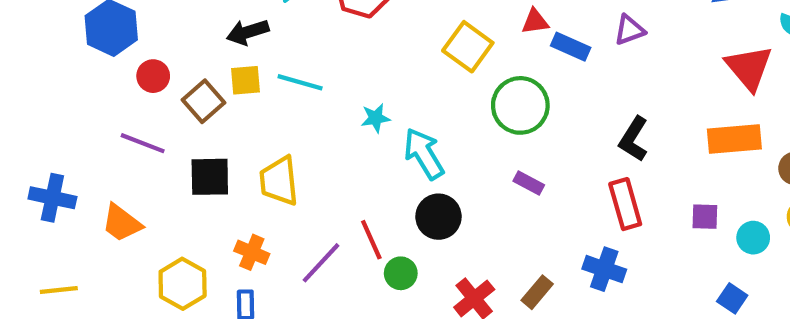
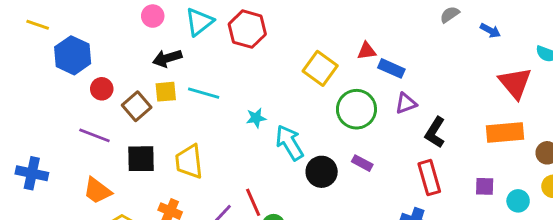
purple triangle: (629, 30) -> (406, 103), moved
black circle: (438, 217) -> (322, 172), moved
orange trapezoid: (122, 223) -> (97, 191), moved

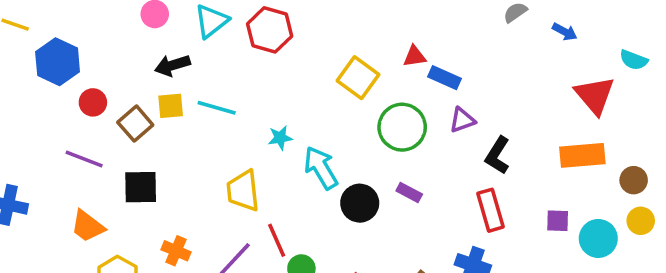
yellow trapezoid: (189, 162) -> (243, 191), moved
cyan circle: (518, 201) -> (598, 238), size x1.4

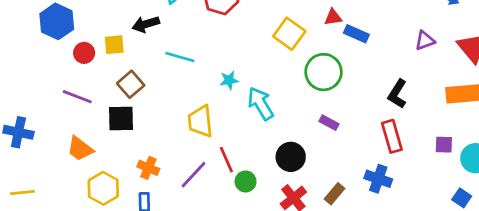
yellow square: (171, 106) -> (114, 45), moved
purple triangle: (462, 120) -> (425, 41), moved
brown square: (135, 124) -> (131, 84), moved
black circle: (360, 203) -> (291, 157), moved

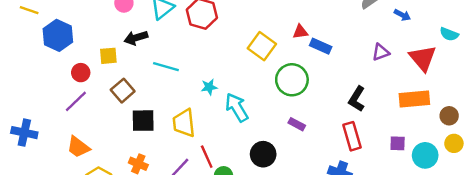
red circle: (84, 53) -> (81, 73), moved
purple line: (77, 97) -> (76, 101), turned -65
black square: (121, 119) -> (143, 121), moved

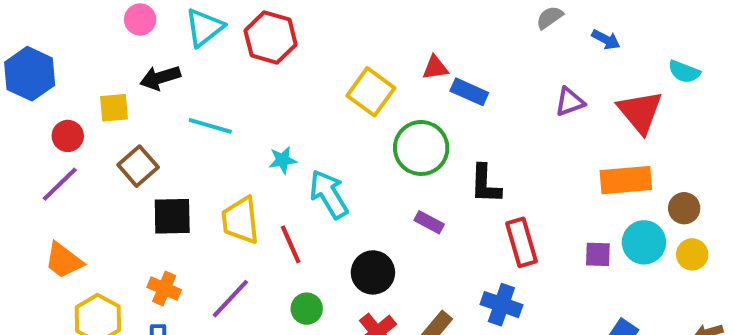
black L-shape: (357, 99) -> (485, 184), moved, turned -30
cyan circle: (425, 155) -> (644, 242), moved
red line: (207, 157) -> (291, 244), moved

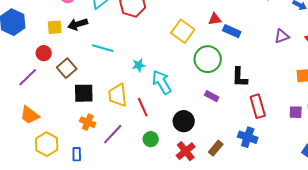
yellow square: (114, 108) -> (55, 27), moved
red circle: (68, 136) -> (44, 53), moved
orange cross: (164, 289) -> (88, 122), moved

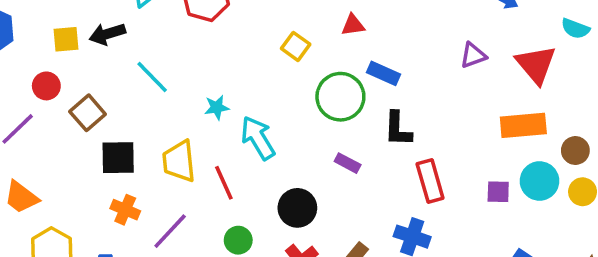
yellow square: (183, 31) -> (296, 46), size x0.7
blue rectangle: (232, 31) -> (383, 73), moved
cyan line: (103, 48) -> (152, 77), turned 30

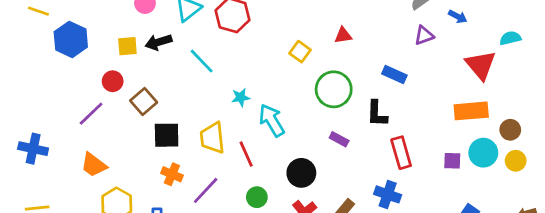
cyan semicircle: (575, 29) -> (510, 38), turned 145
purple triangle: (473, 55) -> (424, 35), moved
blue rectangle: (383, 73) -> (394, 75), moved
cyan line: (152, 77) -> (202, 61), moved

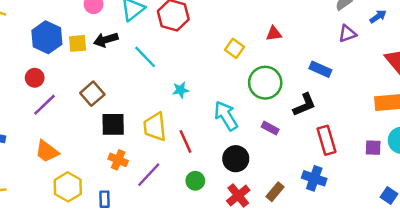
blue arrow: (458, 17) -> (378, 16), turned -63
blue hexagon: (71, 39) -> (47, 37), moved
red circle: (113, 81) -> (35, 78), moved
black L-shape: (377, 114) -> (304, 105), turned -115
cyan arrow: (272, 120) -> (226, 116), moved

